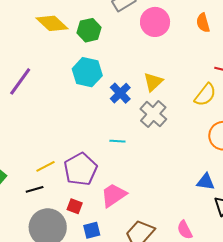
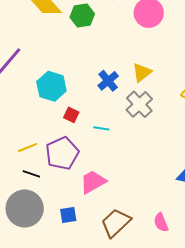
cyan hexagon: (87, 72) -> (51, 86), moved
black line: (35, 189) -> (31, 174), moved, turned 30
red square: (75, 206) -> (71, 115), moved

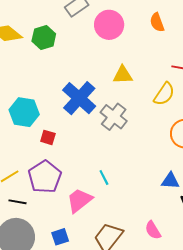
yellow triangle: (142, 72) -> (123, 75), moved, turned 45
blue cross: (108, 81) -> (79, 98), size x1.6
cyan line: (101, 128) -> (104, 178), moved, turned 63

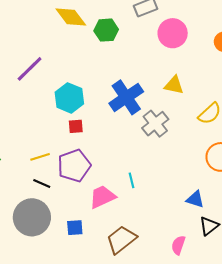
red square: (48, 137) -> (76, 126), moved, turned -35
pink semicircle: (153, 230) -> (178, 245), moved, turned 36

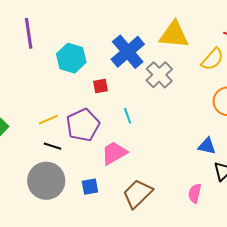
purple line: (30, 69) -> (29, 33), turned -48
yellow triangle: (174, 85) -> (174, 35), size x1.5
red square: (76, 126) -> (100, 86), moved
cyan line: (131, 180) -> (128, 116), moved

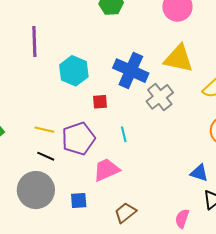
blue cross: (128, 52) -> (131, 71), turned -32
yellow line: (48, 120) -> (44, 130), turned 30
brown trapezoid: (138, 194) -> (125, 213), size x0.7

